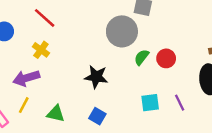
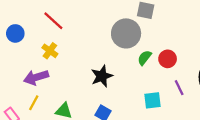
black star: (96, 77) -> (102, 76), turned -30
purple line: (180, 103) -> (179, 88), moved

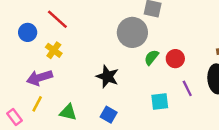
blue circle: (15, 33) -> (28, 32), moved
black star: (102, 76) -> (107, 76), turned -30

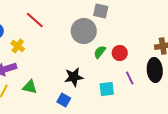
red line: (57, 19) -> (35, 20), moved
black star: (107, 76) -> (74, 77), moved, turned -30
green triangle: (68, 112) -> (30, 87), moved

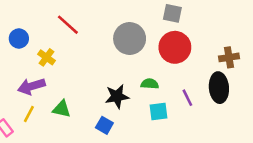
gray square: (101, 11) -> (172, 13), moved
green semicircle: (100, 52) -> (150, 84), moved, turned 56
red circle: (120, 53) -> (175, 47), moved, size x1.6

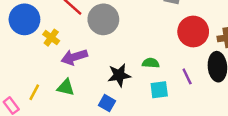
blue circle: (19, 39) -> (24, 19), size x1.6
gray circle: (130, 39) -> (103, 19), moved
red circle: (175, 47) -> (193, 32), moved
purple arrow: (31, 86) -> (74, 57), moved

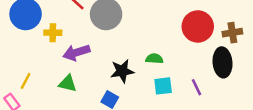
yellow cross: (51, 38) -> (53, 33), turned -35
purple line: (187, 76) -> (196, 87), moved
yellow line: (34, 92) -> (26, 81), moved

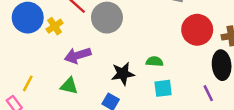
yellow cross: (53, 33) -> (55, 26), moved, turned -35
purple line: (196, 87) -> (208, 93), moved

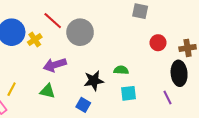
red circle: (197, 30) -> (158, 43), size x0.6

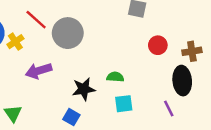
green triangle: (47, 91) -> (13, 113), moved, turned 42

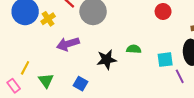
red circle: (158, 45) -> (163, 12), moved
cyan square: (124, 104) -> (165, 60), moved
blue square: (71, 117) -> (80, 84), moved

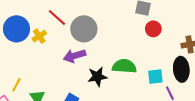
purple arrow: (68, 44) -> (75, 56), moved
green semicircle: (134, 49) -> (124, 66), size x1.6

